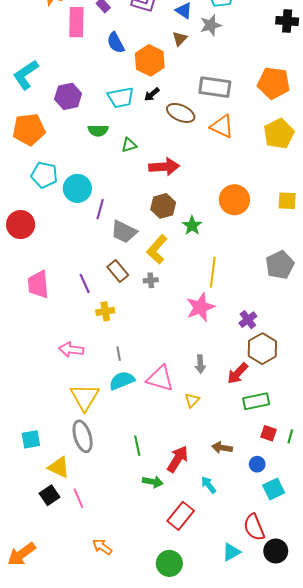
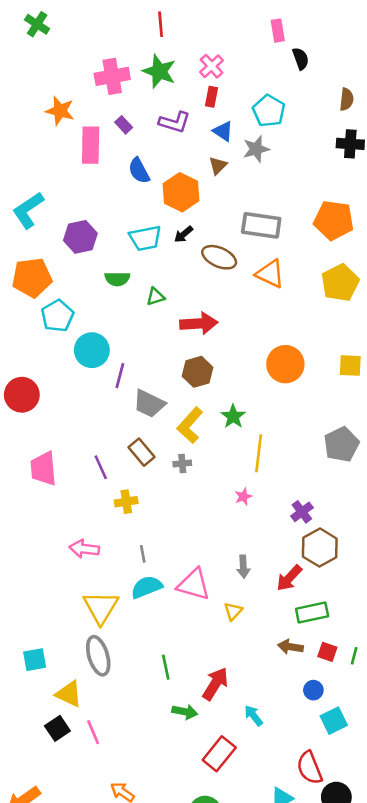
cyan pentagon: (44, 175) -> (57, 316), moved, turned 30
green star: (192, 226) -> (233, 416), moved
pink star: (200, 307) -> (243, 497), size x0.5
brown arrow: (222, 448) -> (290, 647), moved

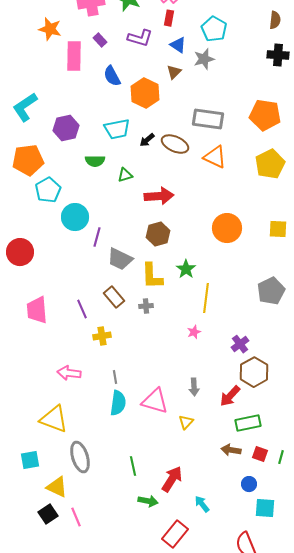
black arrow: (184, 234) -> (147, 140), moved
yellow L-shape: (190, 425) -> (152, 276), turned -44
cyan semicircle: (147, 587) -> (118, 403), turned 120
yellow triangle: (101, 607) -> (54, 419), moved, turned -40
cyan square: (334, 721) -> (265, 508), turned 30

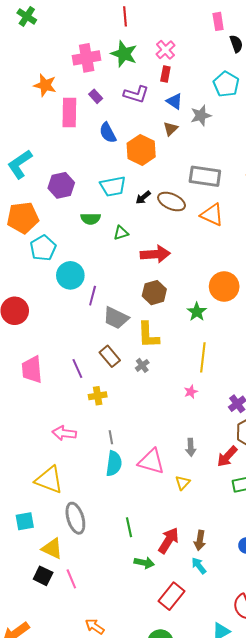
cyan pentagon: (214, 29) -> (226, 84), moved
green star: (186, 269) -> (197, 312), moved
gray cross: (146, 306) -> (142, 365), turned -32
brown arrow: (231, 450) -> (200, 540), moved, turned -90
black square: (48, 514) -> (43, 576), turned -30

